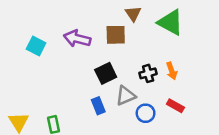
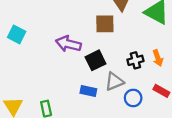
purple arrow: (77, 39) -> (68, 44), moved
cyan square: (36, 46) -> (17, 34), moved
blue rectangle: (98, 106) -> (88, 91), turned -56

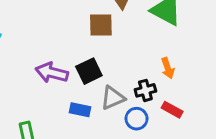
purple arrow: (68, 44) -> (52, 73), moved
black cross: (135, 60) -> (145, 90), moved

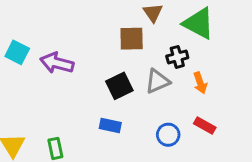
purple arrow: (52, 73) -> (57, 63), moved
black cross: (145, 90) -> (177, 57), moved
gray triangle: (113, 98) -> (157, 81), moved

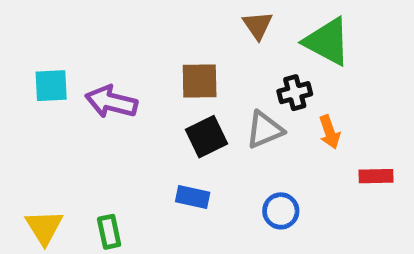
brown square: (132, 39) -> (200, 81), moved
cyan square: (17, 52) -> (51, 86), turned -30
red rectangle: (205, 126) -> (376, 176), moved, turned -30

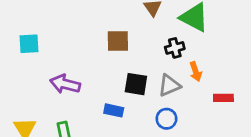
purple arrow: (111, 102) -> (65, 84), moved
gray triangle: (265, 130) -> (169, 85), moved
black square: (207, 137) -> (136, 84), moved, turned 35

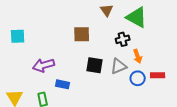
purple arrow: (65, 84) -> (44, 65), turned -30
blue rectangle: (114, 110) -> (63, 84), moved
blue circle: (166, 119) -> (138, 78), moved

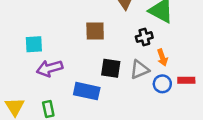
cyan square: (18, 36) -> (34, 44), moved
blue rectangle: (63, 84) -> (87, 91), moved, size x1.5

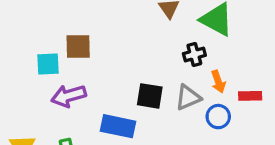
brown square: (95, 31) -> (78, 47), moved
red rectangle: (186, 80) -> (250, 96), moved

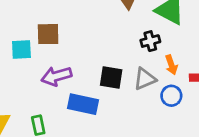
purple arrow: (69, 96) -> (56, 76), moved

